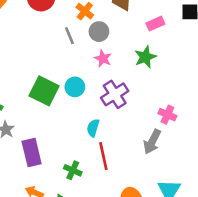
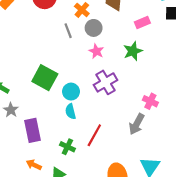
cyan circle: (75, 87) -> (71, 92), moved
cyan semicircle: (93, 128) -> (71, 111), moved, turned -32
red line: (103, 156) -> (94, 135), turned 40

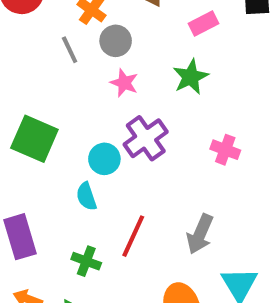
cyan circle: (71, 92) -> (104, 159), moved
pink cross: (150, 101) -> (225, 150), moved
gray arrow: (137, 124) -> (200, 234), moved

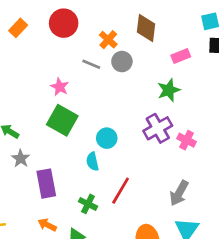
gray line: (70, 50) -> (91, 64), turned -48
pink star: (124, 83) -> (60, 87), moved
purple cross: (146, 138) -> (158, 128), moved
gray arrow: (200, 234) -> (179, 193), moved

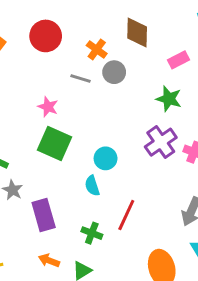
green star: (169, 90) -> (169, 99), turned -30

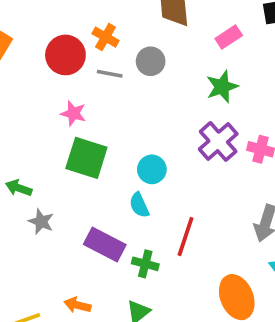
red circle: (46, 36) -> (65, 55), moved
orange cross: (97, 49) -> (105, 37), moved
green star: (169, 99) -> (222, 87), turned -30
purple rectangle: (44, 215) -> (105, 244), moved, turned -40
orange arrow: (49, 261) -> (77, 305), moved

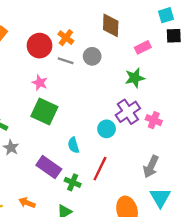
cyan circle: (152, 169) -> (107, 129), moved

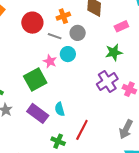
orange cross: (66, 38) -> (63, 16), moved, turned 32
pink star: (40, 83) -> (50, 61), moved
green square: (44, 112) -> (35, 80), turned 35
cyan circle: (107, 129) -> (68, 54), moved
purple rectangle: (49, 167) -> (38, 113), moved

